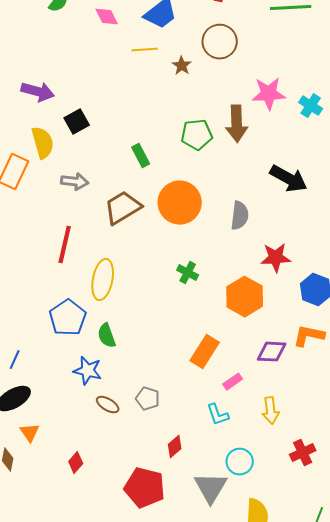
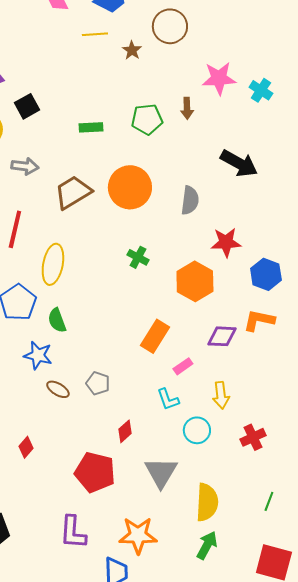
brown arrow: (237, 124) -> (187, 108), size x0.6
green rectangle: (141, 156) -> (91, 127), moved, turned -65
cyan circle: (240, 462) -> (197, 430), moved

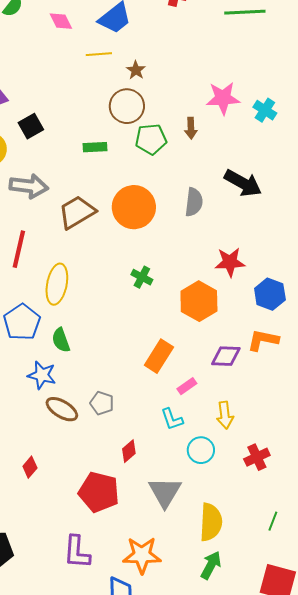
brown circle: (170, 26) -> (127, 106), moved
gray arrow: (25, 166) -> (29, 186), size x1.4
gray semicircle: (190, 200) -> (194, 202), moved
brown ellipse: (58, 389) -> (62, 409), size x1.4

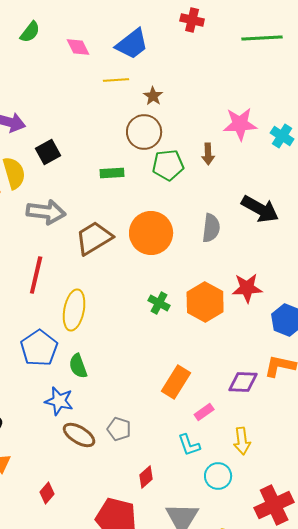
orange hexagon: (199, 301) -> (205, 302), moved
red cross: (257, 457) -> (274, 505), moved, size x1.5

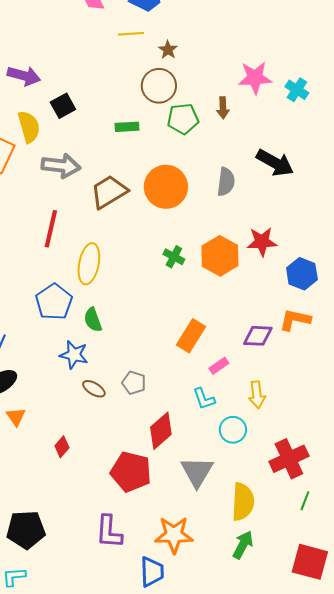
brown ellipse: (79, 435) -> (94, 389), size x0.7
red diamond: (146, 477) -> (161, 431), size x1.6

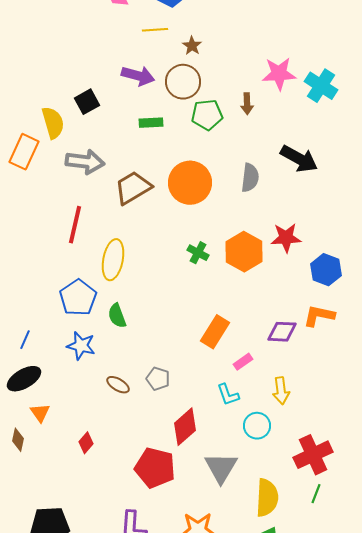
purple arrow: (24, 76) -> (138, 76), moved
cyan cross: (297, 90) -> (321, 86), size x1.4
blue star: (74, 355) -> (81, 346), moved
green line: (305, 501) -> (316, 494), moved

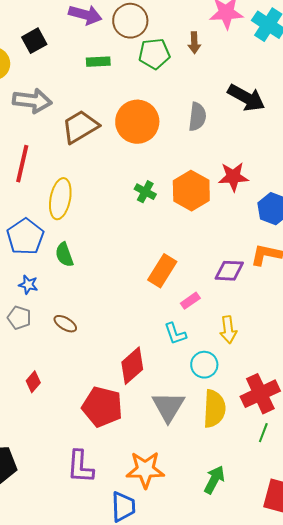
blue star: (81, 346) -> (28, 285), size x0.7
gray pentagon: (158, 379) -> (19, 318), moved
yellow semicircle: (267, 498) -> (214, 409), moved

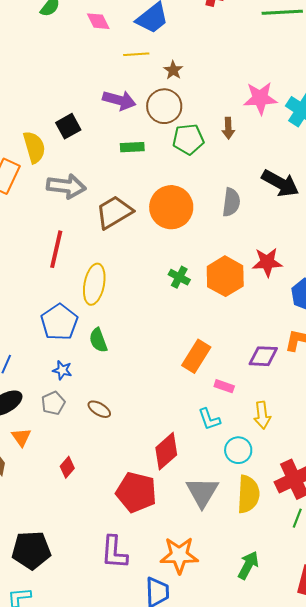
pink rectangle: (190, 301) -> (224, 386), turned 54
gray pentagon: (19, 318) -> (53, 403), turned 30

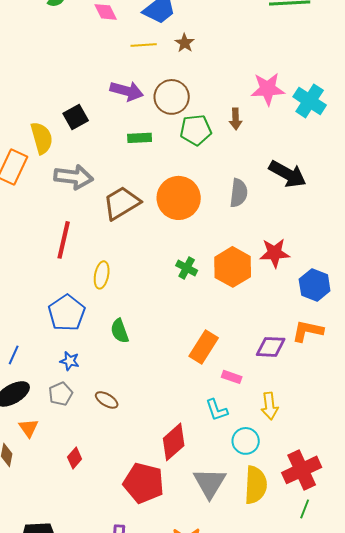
brown star: (173, 70) -> (185, 43), moved
yellow ellipse: (94, 284) -> (102, 275), size x0.7
green semicircle: (98, 340) -> (120, 331), moved

